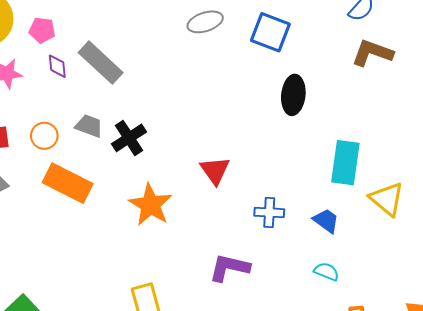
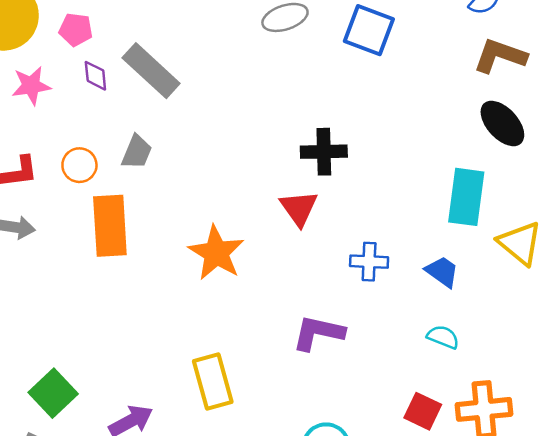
black ellipse: (293, 95) -> (502, 123), moved, turned -48
gray trapezoid: (89, 126) -> (137, 152), turned 92
black cross: (129, 138) -> (324, 152), moved, turned 32
orange rectangle: (68, 183) -> (110, 226), turned 60

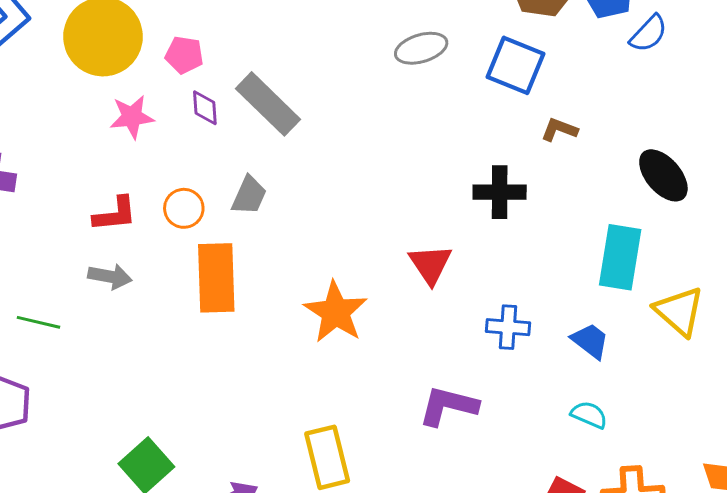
brown L-shape: (500, 56) -> (559, 130), moved, size x0.6
black cross: (324, 152) -> (500, 192), moved

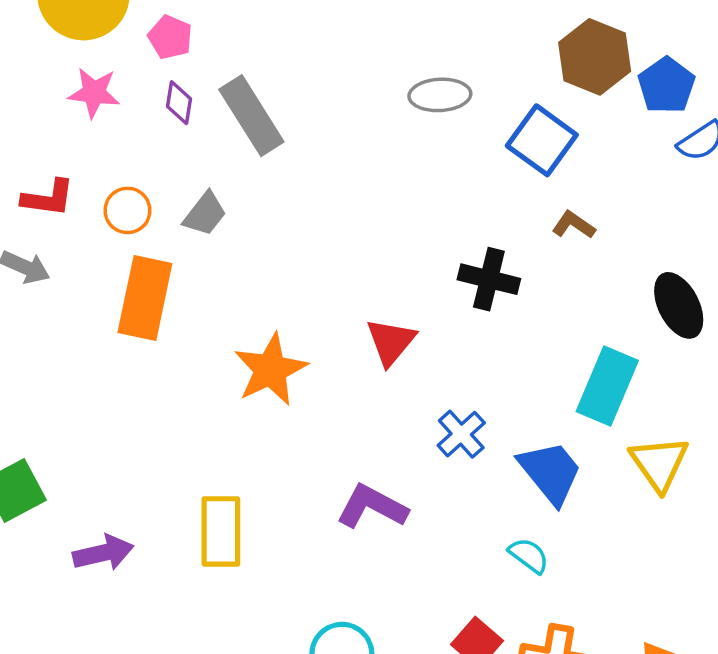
blue cross: (508, 327) -> (461, 434), turned 30
blue trapezoid: (590, 341) -> (550, 472), size x1.5

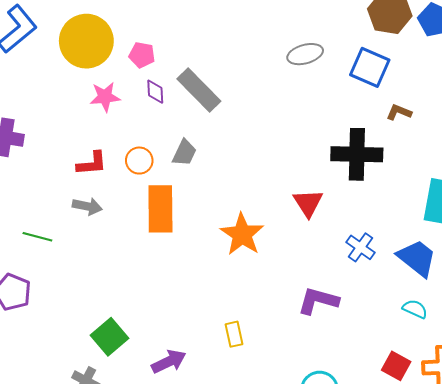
black cross: (489, 279) -> (357, 154), size x1.4
yellow rectangle: (221, 531) -> (234, 334), size x0.6

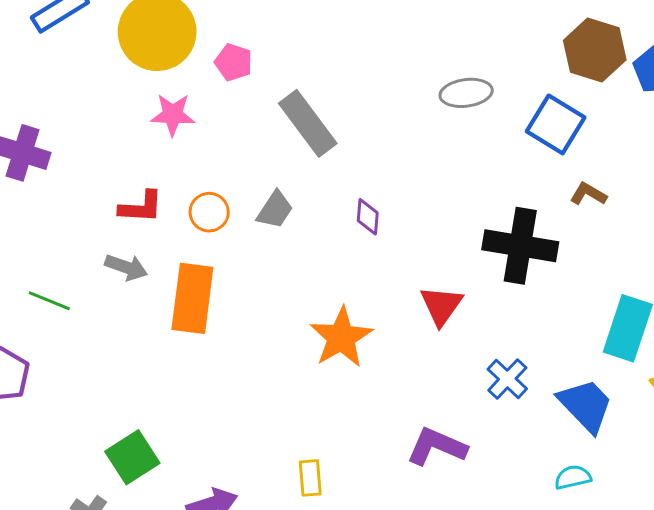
purple diamond: (155, 92) -> (368, 217), moved
orange rectangle: (160, 209) -> (192, 298), moved
cyan semicircle: (415, 309) -> (573, 477), turned -45

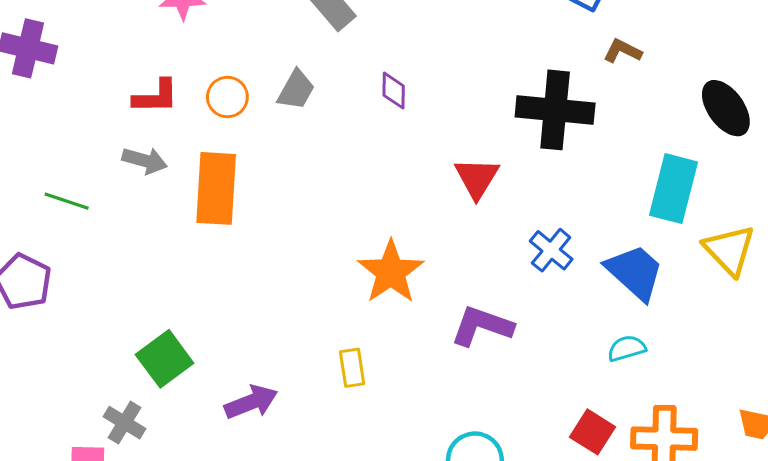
orange star: (341, 337) -> (391, 272), moved

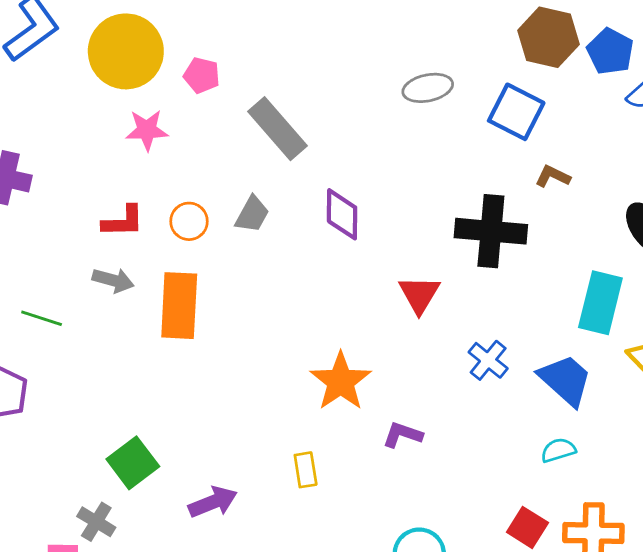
purple diamond: (394, 91) -> (342, 214), size x1.5
purple L-shape: (482, 326) -> (402, 435), moved, size x0.7

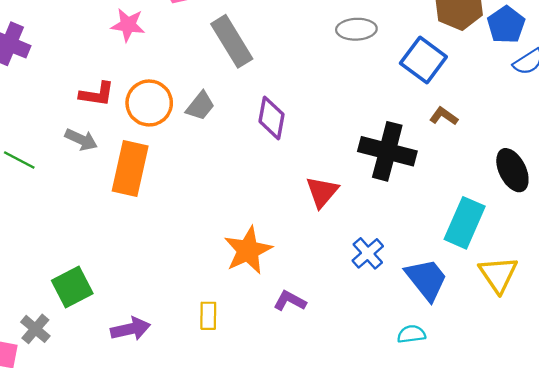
orange circle: (189, 221) -> (149, 103), size x1.5

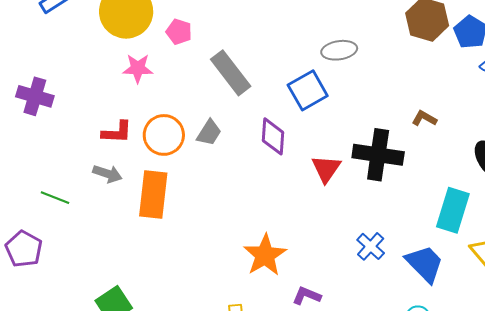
blue square: (423, 60) -> (308, 90), moved, turned 30
red triangle: (322, 192) -> (326, 169), moved

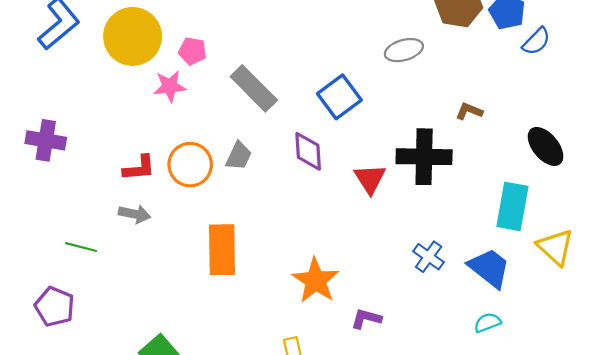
gray ellipse: (339, 50) -> (404, 50), moved
pink star: (138, 68) -> (170, 86), moved
orange rectangle: (153, 194) -> (222, 250), moved

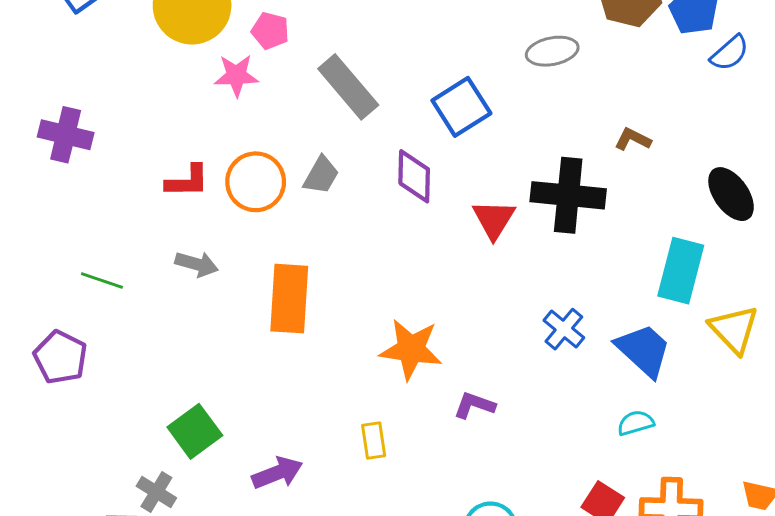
gray arrow: (135, 214) -> (197, 264), moved
orange star: (316, 281) -> (411, 349), turned -30

